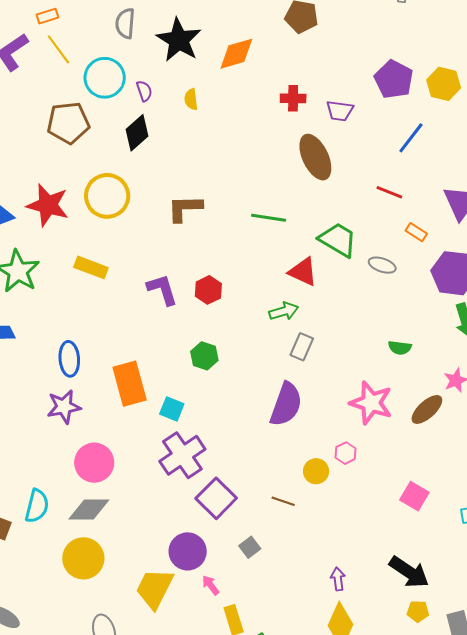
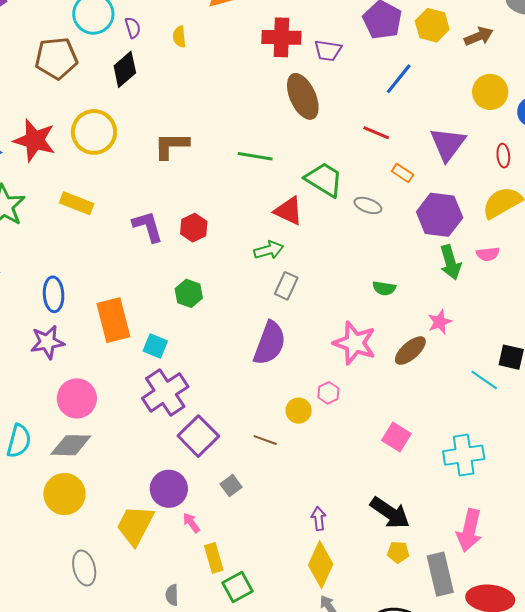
red cross: (293, 98) -> (281, 37), size x1.5

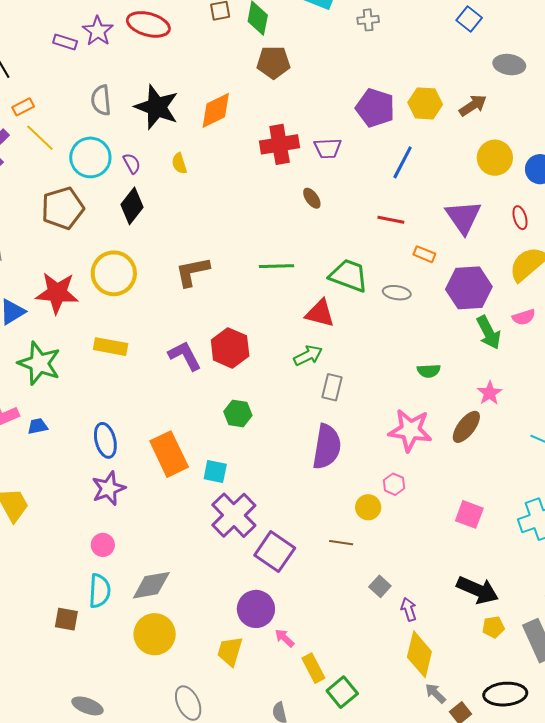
brown ellipse: (303, 96) -> (312, 198), size x0.5
red hexagon: (194, 228) -> (230, 348), size x1.4
pink circle: (77, 398) -> (103, 545), moved, size x0.6
gray square: (231, 486) -> (380, 586), moved
yellow trapezoid: (135, 525) -> (230, 651), size x0.7

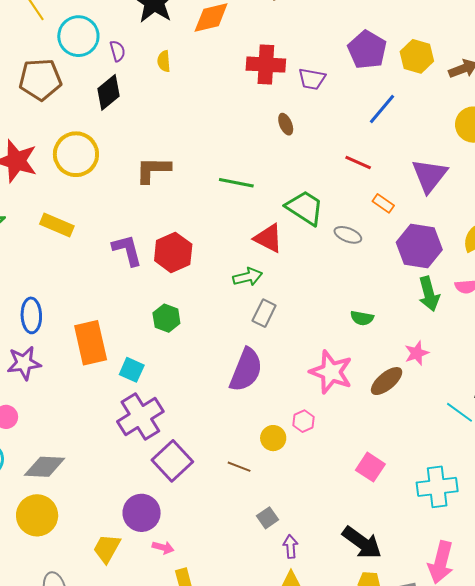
pink arrow: (285, 638) -> (163, 547), turned 140

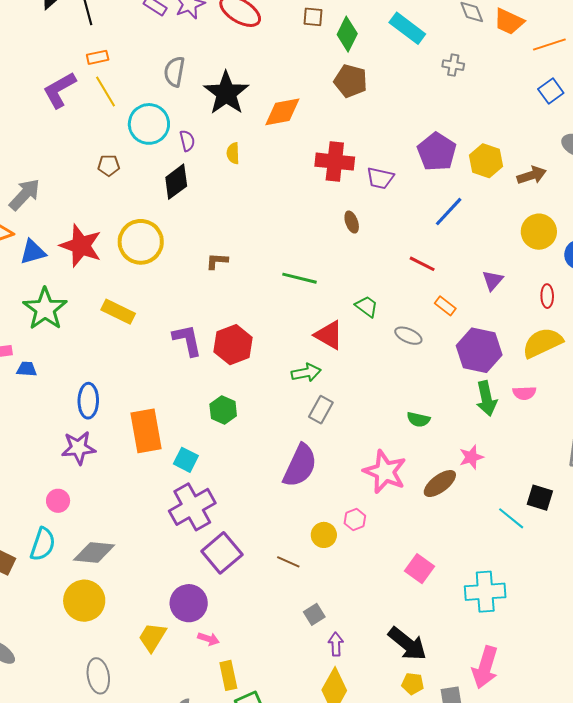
brown pentagon: (40, 79) -> (109, 165), size x0.5
brown L-shape: (153, 170) -> (217, 261), size x0.6
purple triangle: (429, 176) -> (493, 280), size x0.6
green trapezoid: (305, 208) -> (367, 306), size x0.6

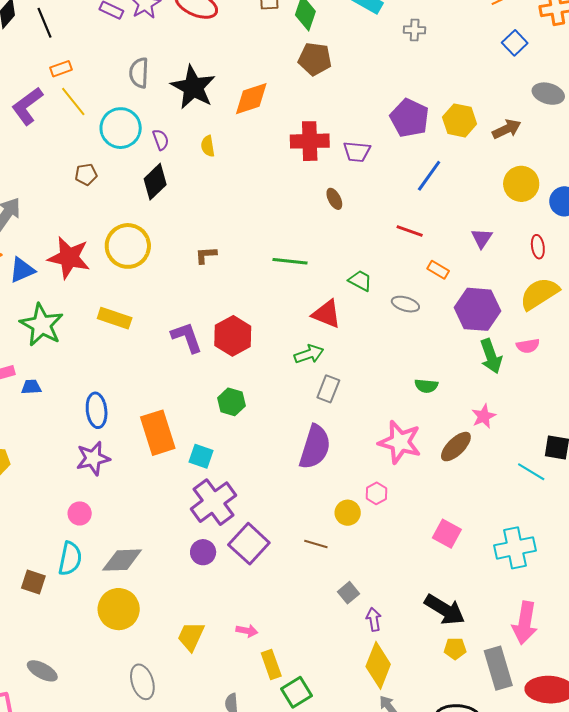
purple circle: (189, 603) -> (203, 552), moved, size x0.7

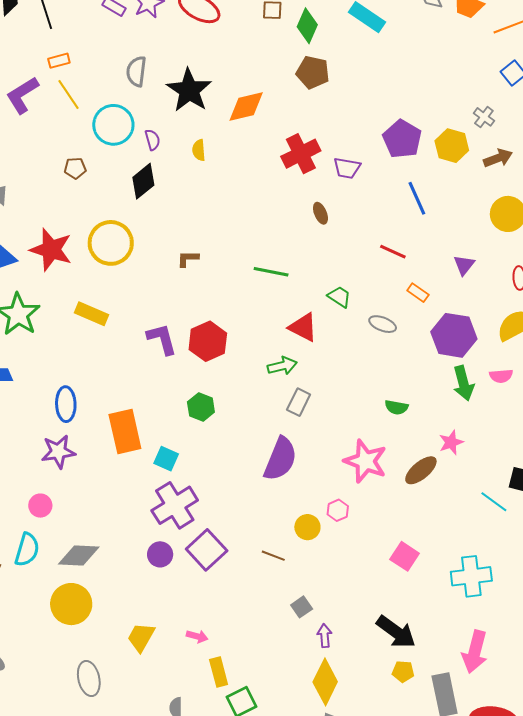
gray cross: (415, 30) -> (484, 117), moved, turned 30
red cross: (310, 141) -> (301, 154), turned -30
blue line: (429, 176) -> (417, 198), turned -64

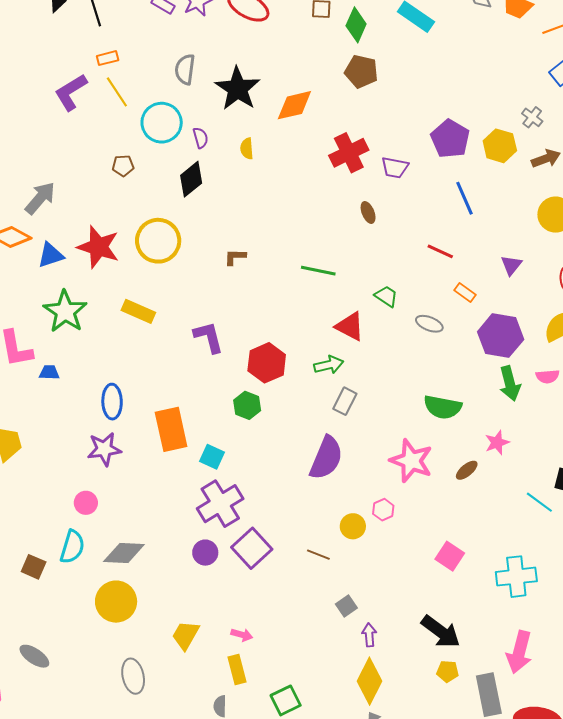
red hexagon: (208, 341) -> (267, 363), moved
green semicircle: (396, 407) -> (443, 407), size x1.6
brown ellipse: (421, 470) -> (467, 470), size x0.7
yellow rectangle: (219, 672) -> (237, 669), moved

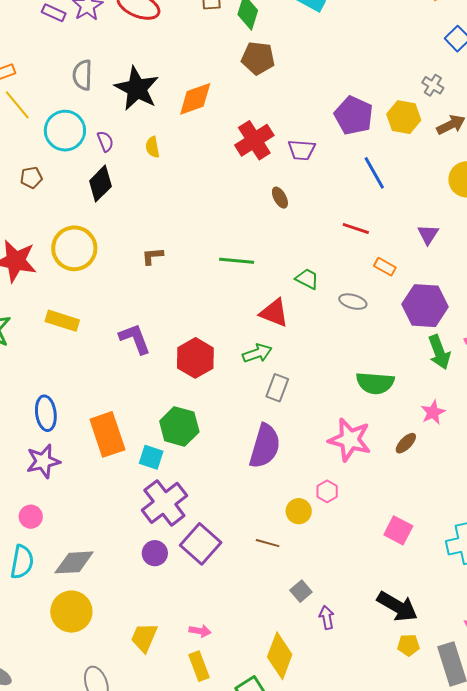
green hexagon: (247, 405) -> (179, 426), moved, size x1.4
yellow diamond: (369, 681) -> (280, 656), moved

